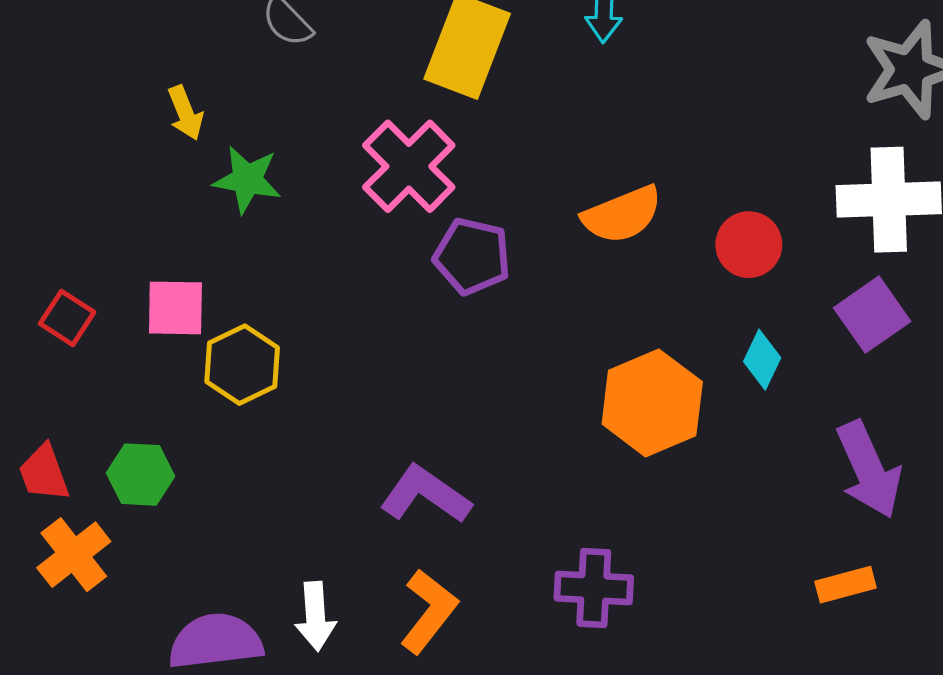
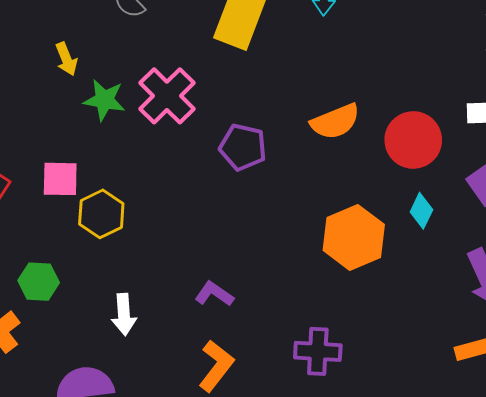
pink cross: (409, 166) -> (167, 96), moved
red circle: (749, 245) -> (413, 140), size x1.4
purple L-shape: (425, 495) -> (214, 294), size x0.7
white arrow: (315, 616) -> (124, 314), moved

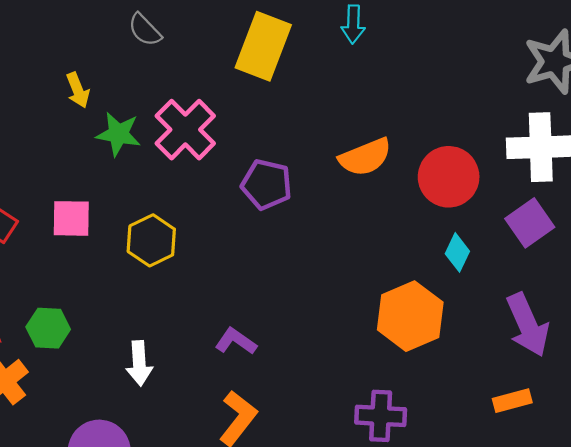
yellow hexagon: (101, 214) -> (151, 240), moved
orange hexagon: (354, 237) -> (410, 316), moved
purple cross: (318, 351) -> (381, 416), moved

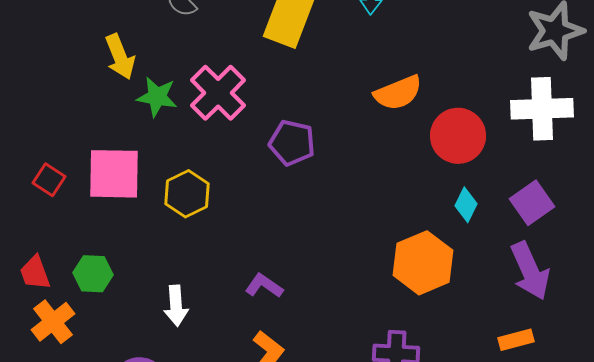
yellow arrow: (78, 90) -> (120, 57), size x1.4
orange semicircle: (365, 157) -> (398, 93), moved
pink square: (71, 218) -> (114, 174), size x1.5
purple square: (530, 223) -> (532, 203), moved

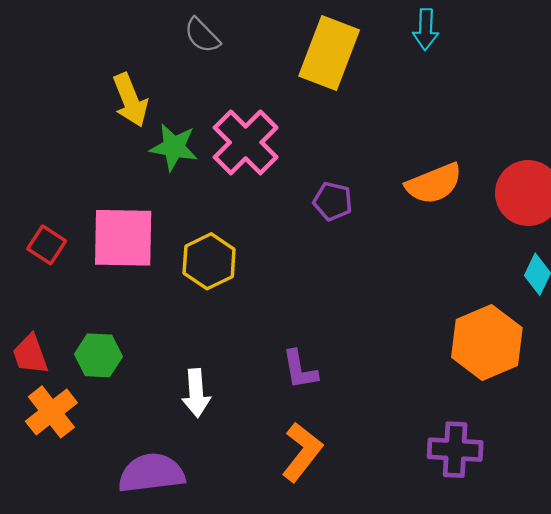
orange semicircle: (398, 93) -> (434, 184), moved
purple pentagon: (292, 143) -> (333, 201), size x0.7
purple L-shape: (264, 286) -> (300, 370), turned -135

